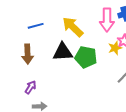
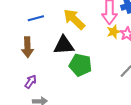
yellow star: (115, 48) -> (114, 32), moved
green pentagon: (86, 57) -> (80, 65), moved

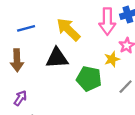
yellow star: (114, 32) -> (112, 59), moved
green pentagon: (80, 65) -> (89, 79), moved

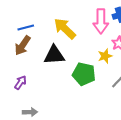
brown arrow: (17, 60) -> (23, 45), moved, turned 36
purple arrow: (20, 98) -> (20, 82), moved

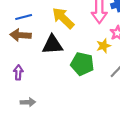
brown arrow: (23, 45) -> (20, 35), turned 60
purple arrow: (20, 82) -> (18, 72), turned -32

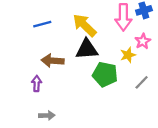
brown arrow: (20, 35) -> (53, 61), moved
black triangle: (52, 45) -> (87, 49), moved

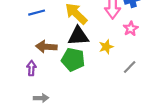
yellow star: (128, 55) -> (106, 47), moved
green pentagon: (105, 74) -> (73, 60), moved

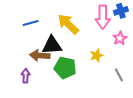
black triangle: (78, 36) -> (52, 45), moved
gray line: (130, 67) -> (119, 75), turned -72

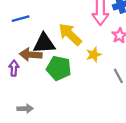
yellow arrow: (68, 24) -> (70, 34), moved
purple arrow: (26, 76) -> (14, 68), moved

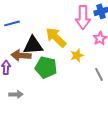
gray arrow: (25, 109) -> (16, 94), moved

